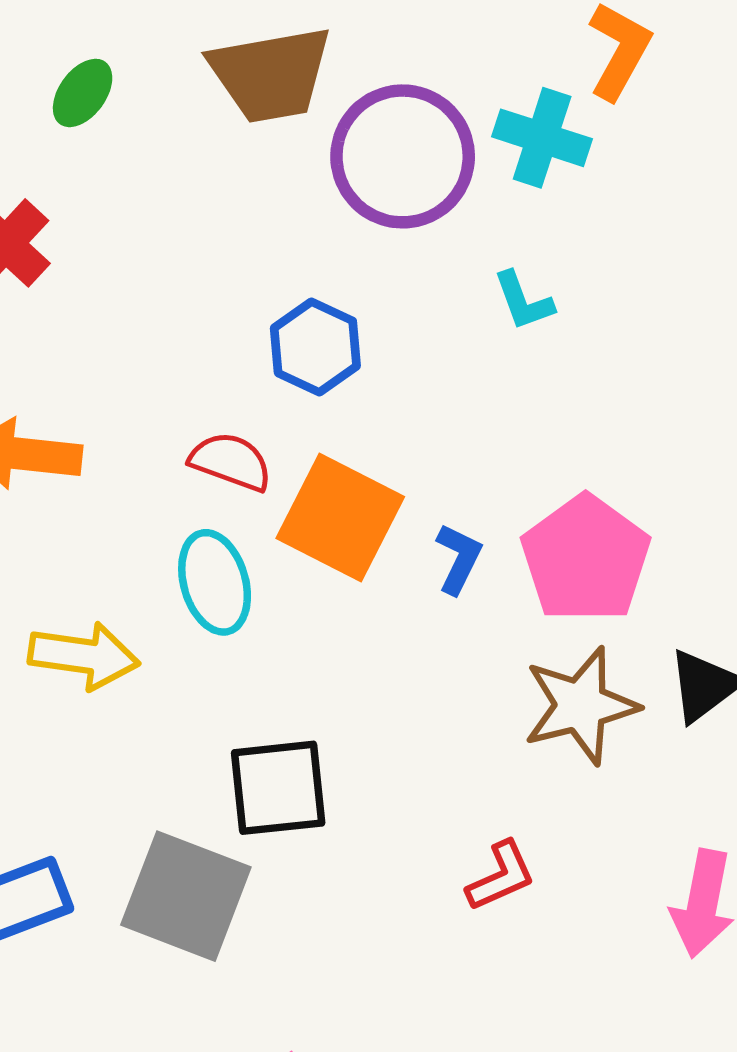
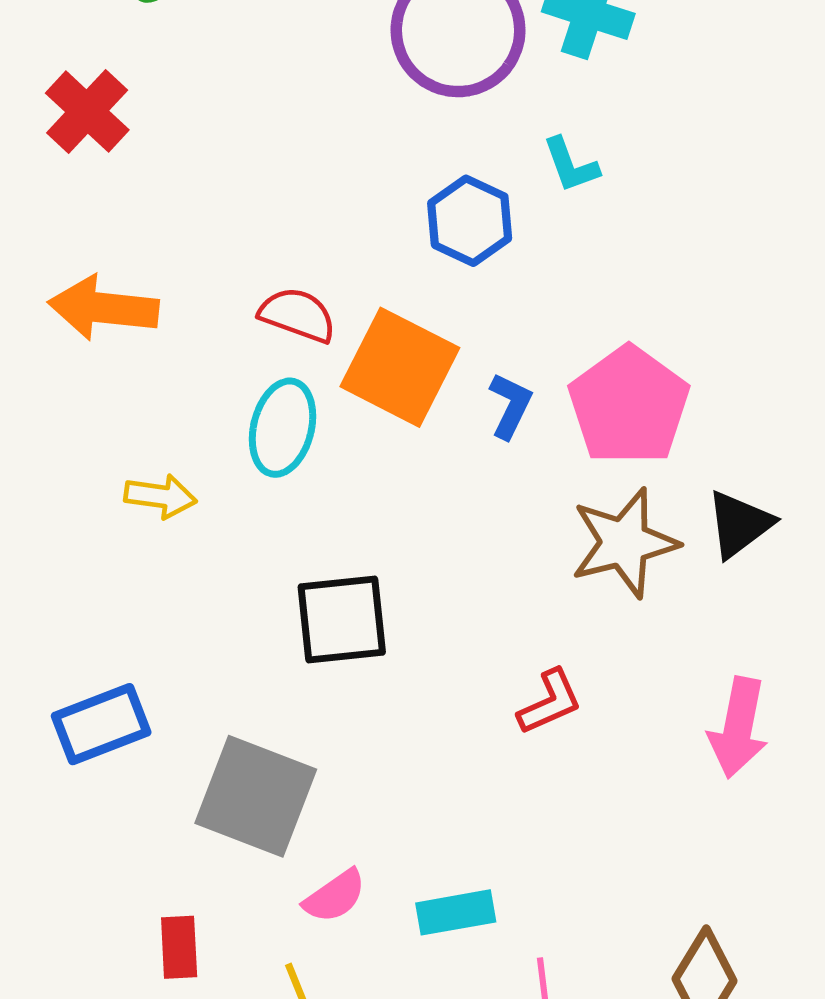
blue hexagon: (315, 347) -> (470, 221), moved
cyan ellipse: (215, 582) -> (282, 428), turned 30
yellow arrow: (84, 656) -> (160, 496), size x0.7
gray square: (186, 896) -> (256, 796), moved

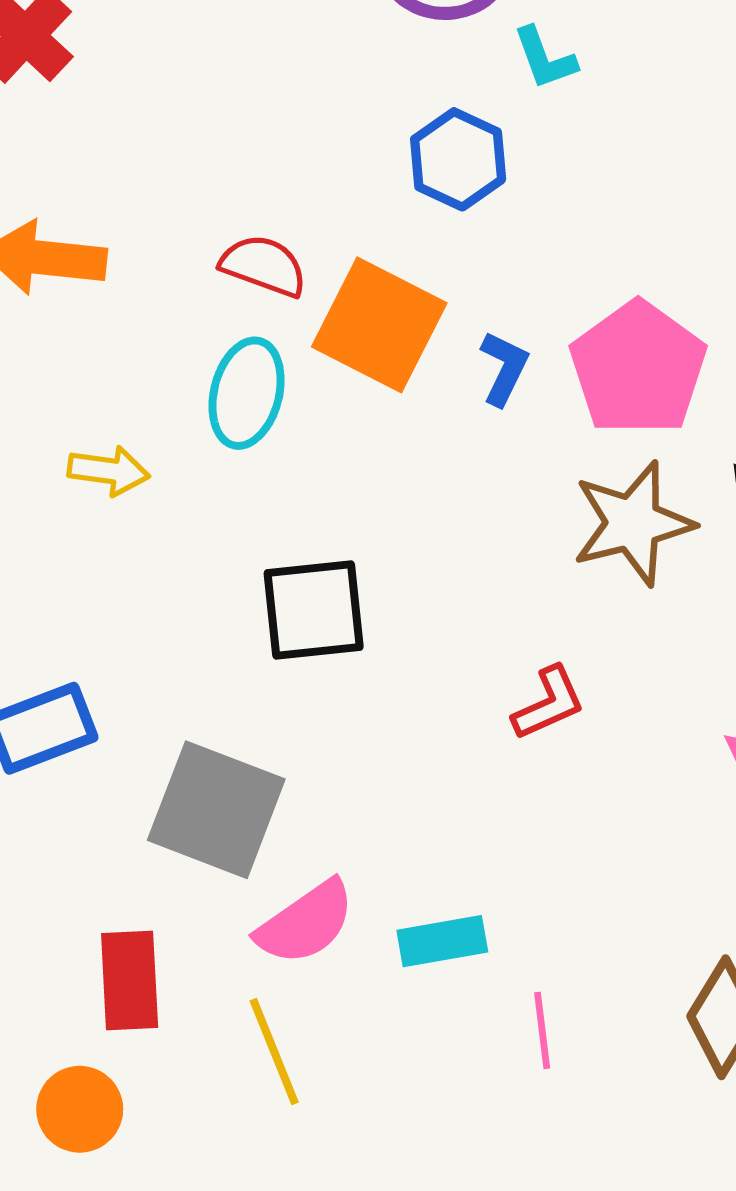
cyan L-shape: (571, 165) -> (545, 58), moved
pink semicircle: (335, 896) -> (306, 923), size x1.4
red rectangle: (179, 947) -> (130, 980), size x1.4

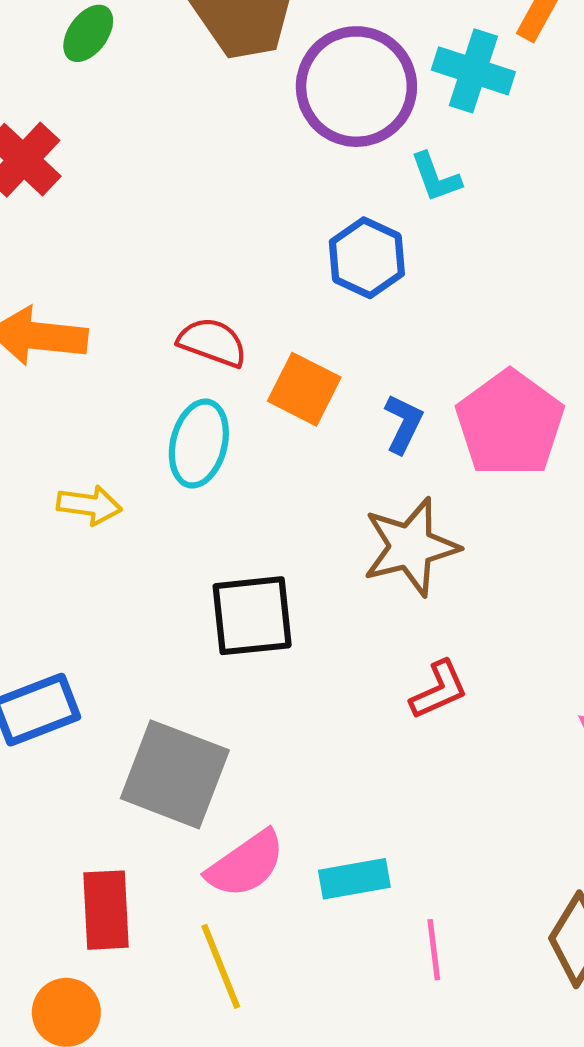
orange square: (379, 325) -> (304, 389), size x0.7
brown star: (633, 523) -> (411, 547), moved

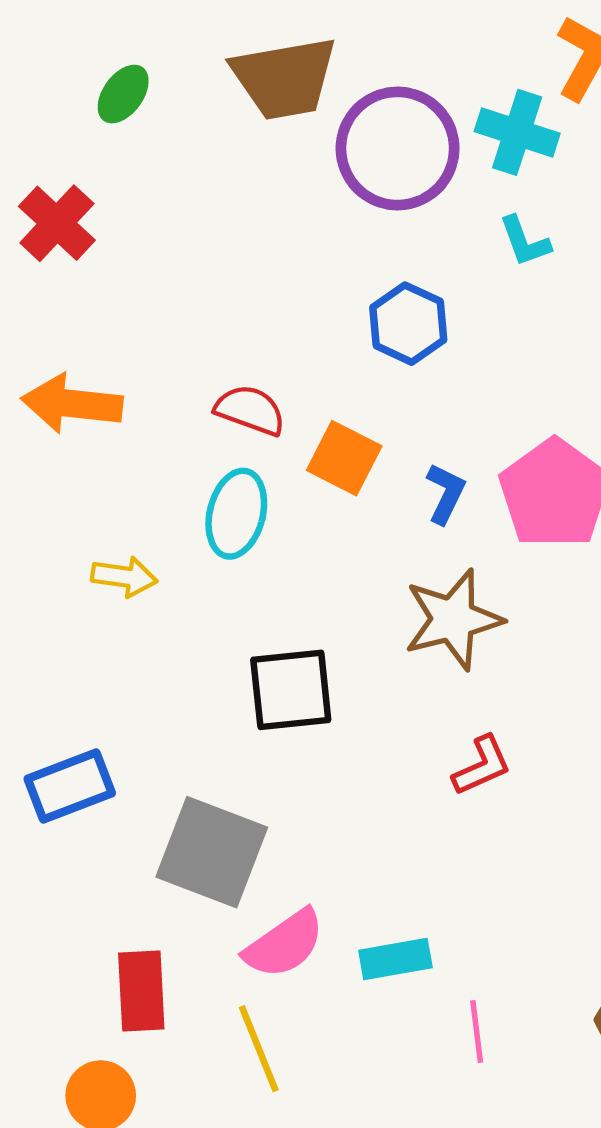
cyan L-shape: (436, 177) -> (525, 241), moved

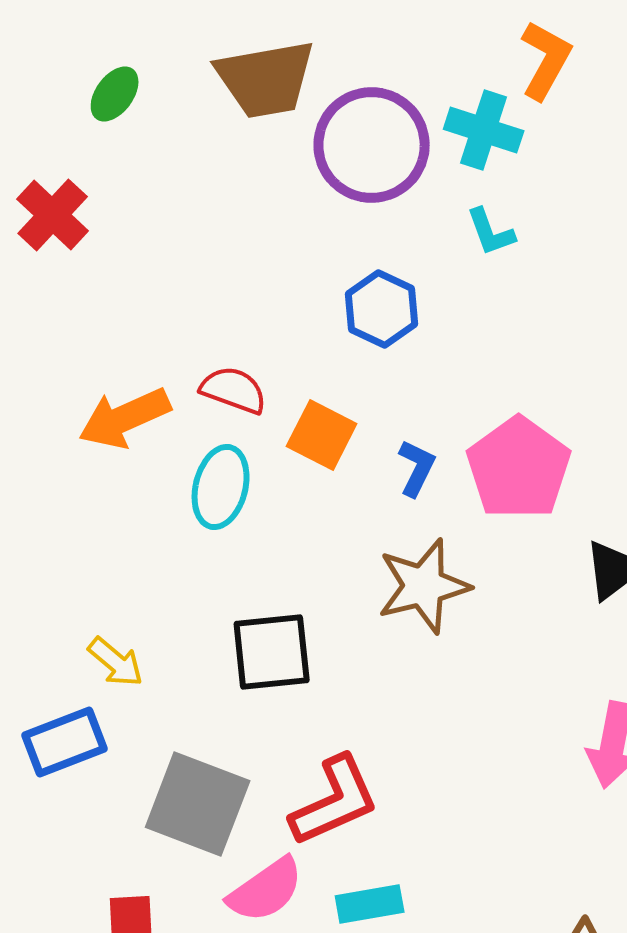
orange arrow: (72, 404) -> (125, 418), moved, turned -30
yellow arrow: (124, 577) -> (116, 662), moved, turned 32
red L-shape: (482, 766) -> (335, 801), moved, size x1.6

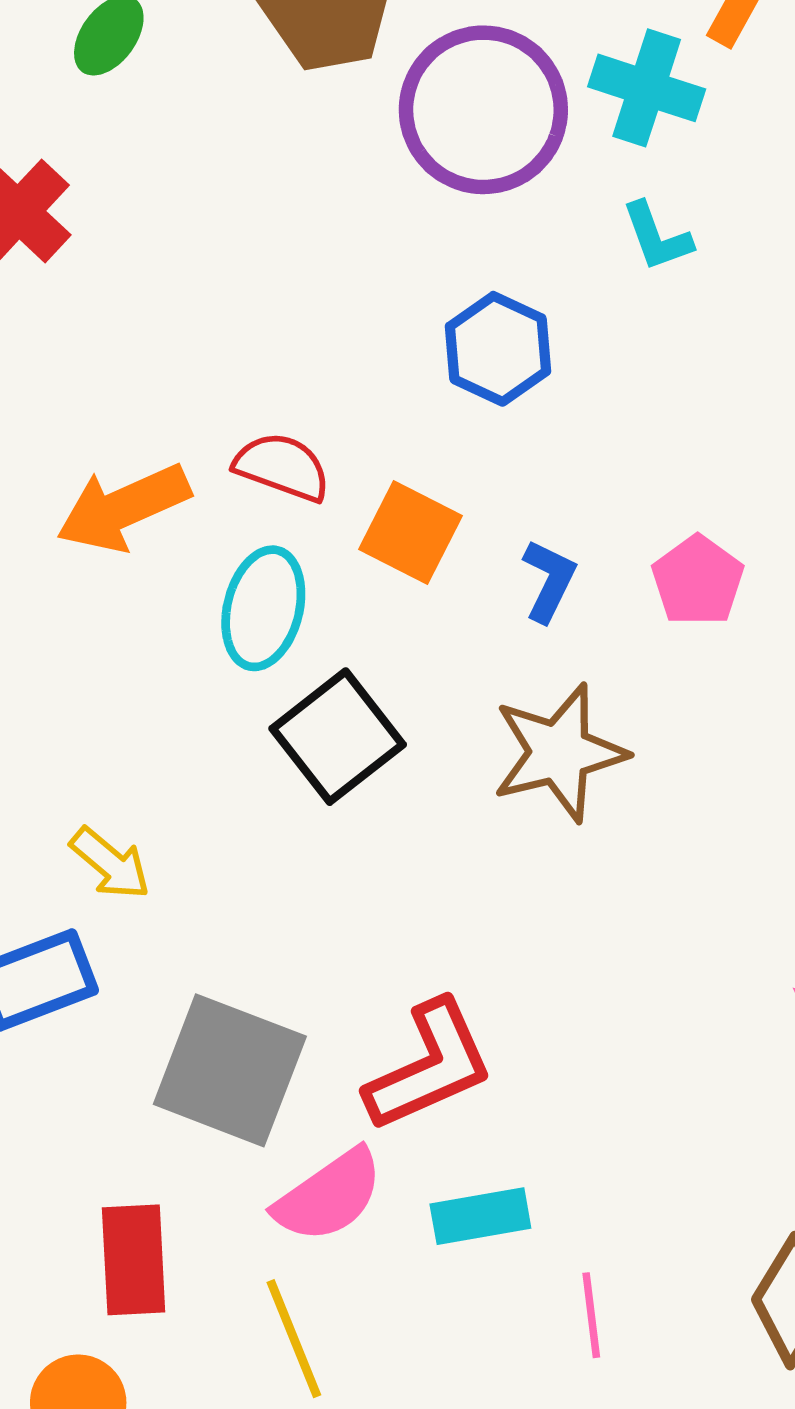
pink pentagon: (519, 468) -> (698, 581), size x0.6
black square: (272, 652) -> (338, 737), moved, turned -32

